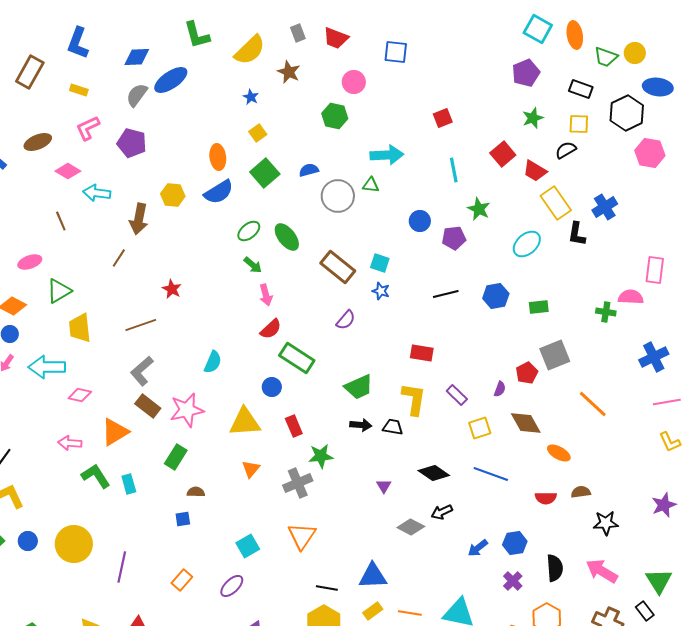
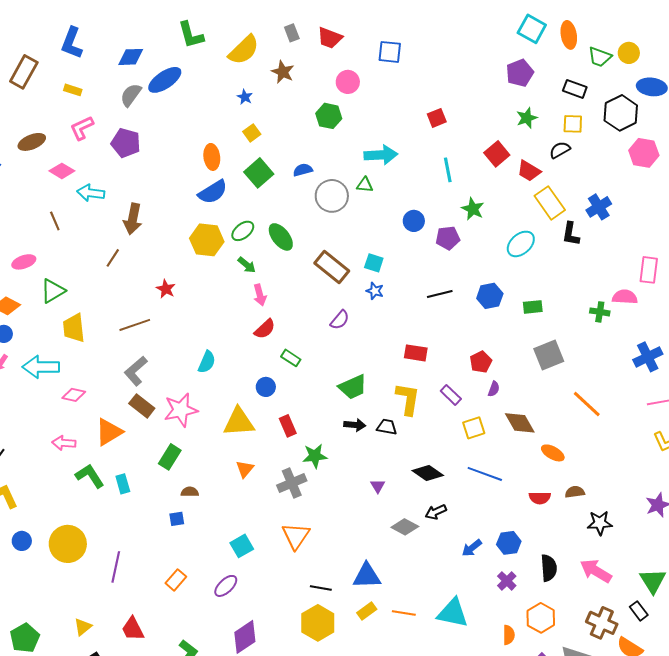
yellow hexagon: (173, 195) -> (207, 240), moved, size x1.4
green rectangle: (297, 358) -> (291, 358), size x0.6
red pentagon: (527, 373) -> (481, 362), moved

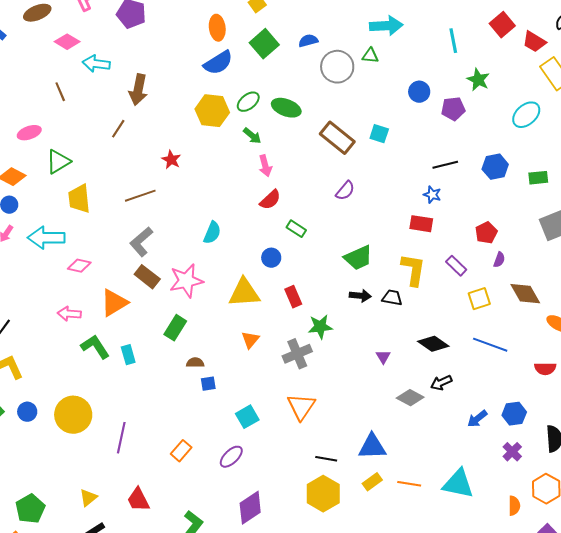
green ellipse: (281, 237) -> (286, 108), turned -32
blue star: (375, 291) -> (432, 195), moved
blue square: (177, 519) -> (208, 384), moved

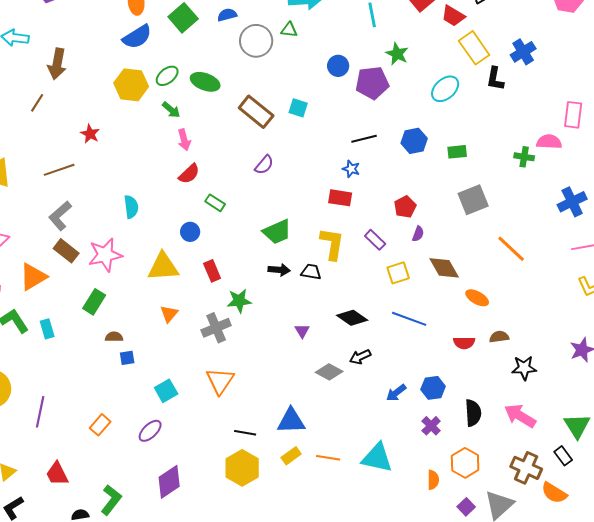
purple pentagon: (453, 109) -> (372, 83), size x1.4
cyan semicircle: (212, 233) -> (131, 207), turned -30

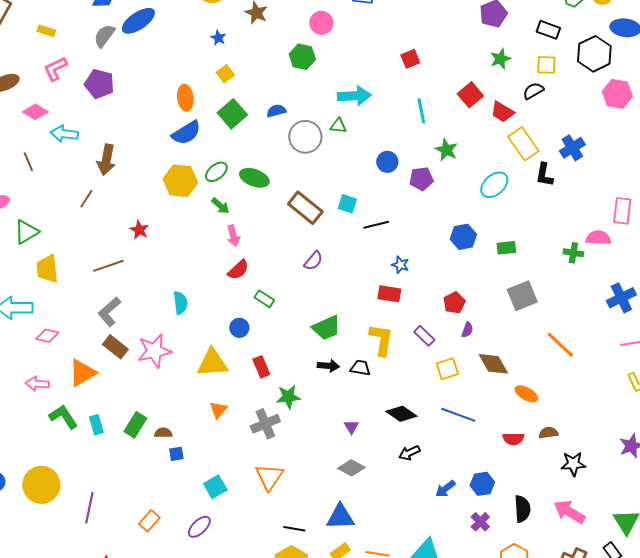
purple pentagon: (372, 83) -> (421, 179), size x0.7
black line: (364, 139) -> (376, 225), moved
green rectangle: (94, 302) -> (135, 425), moved
gray diamond: (329, 372) -> (351, 468), moved

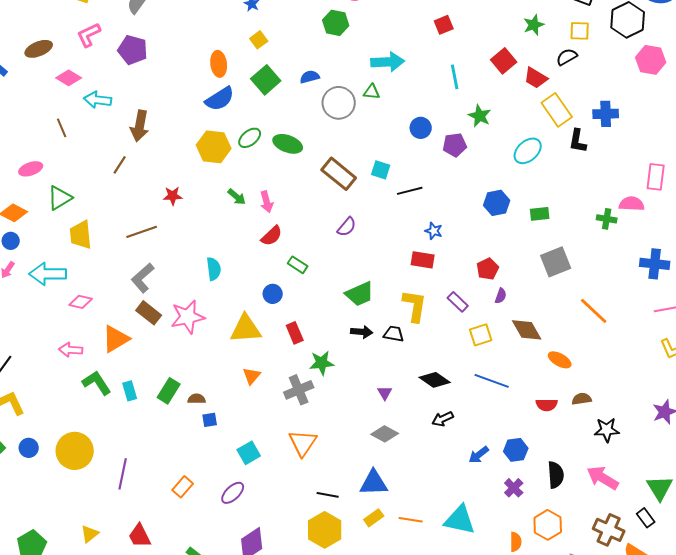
blue cross: (572, 148) -> (606, 114), turned 30
green arrow: (220, 206) -> (237, 197), moved
red star: (139, 230) -> (173, 196), turned -30
blue cross: (621, 298) -> (655, 264), turned 32

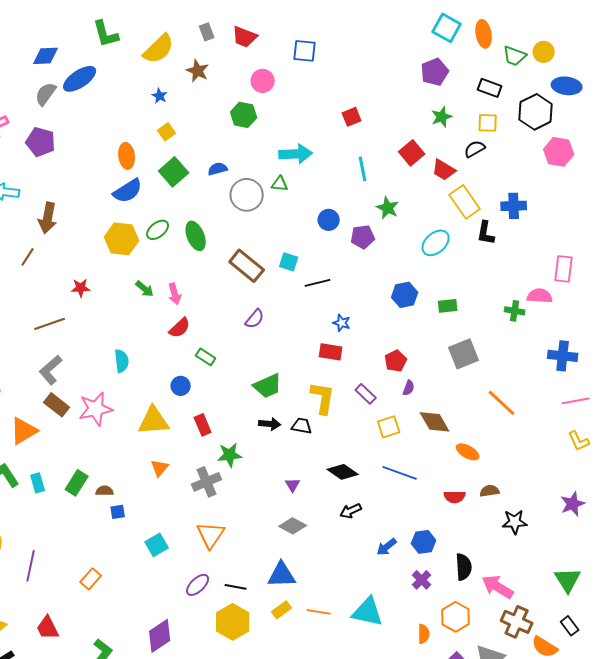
green ellipse: (288, 144) -> (196, 236), turned 48
pink arrow: (603, 478) -> (498, 587), moved
purple ellipse: (233, 493) -> (198, 585), moved
black rectangle: (646, 518) -> (570, 626), moved

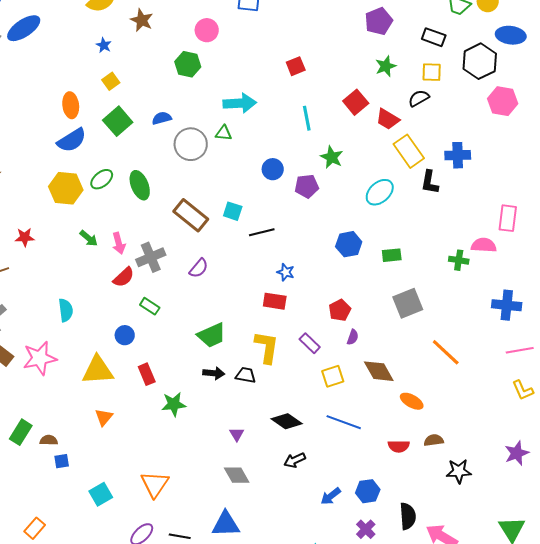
gray cross: (207, 482) -> (151, 257), moved
gray diamond: (293, 526) -> (237, 475), turned 32

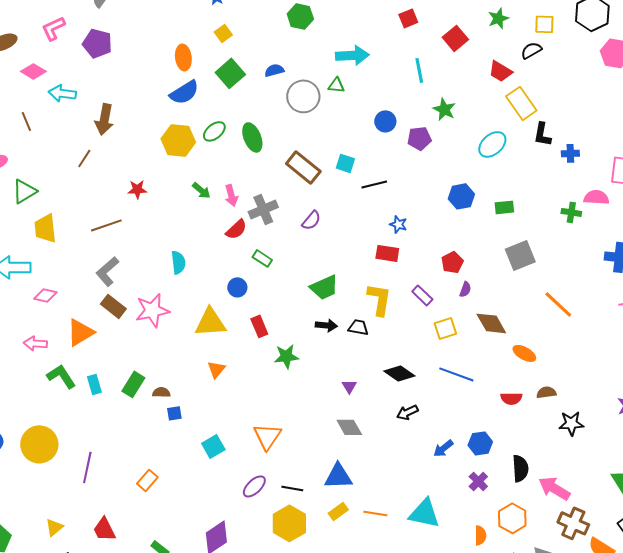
red square: (356, 102) -> (455, 38), moved
blue cross: (458, 155) -> (570, 153), moved, size x0.7

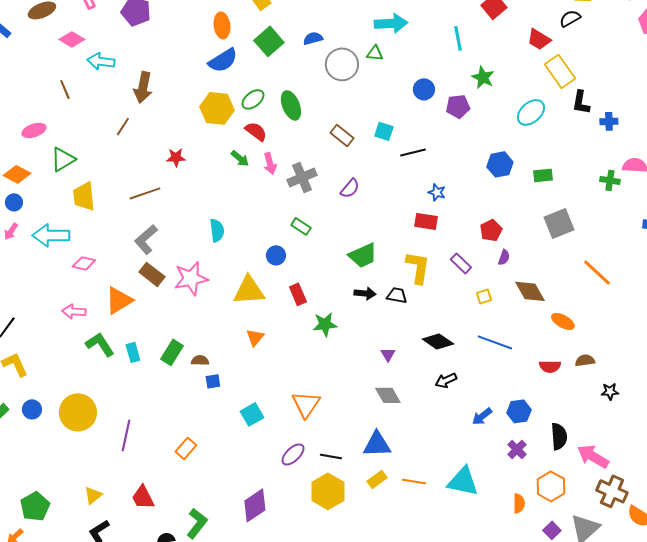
brown rectangle: (303, 167) -> (342, 135), size x0.7
red semicircle: (236, 229) -> (256, 131), moved, turned -100
yellow square: (445, 328) -> (484, 296), size x0.7
black star: (571, 423) -> (610, 391), size x0.7

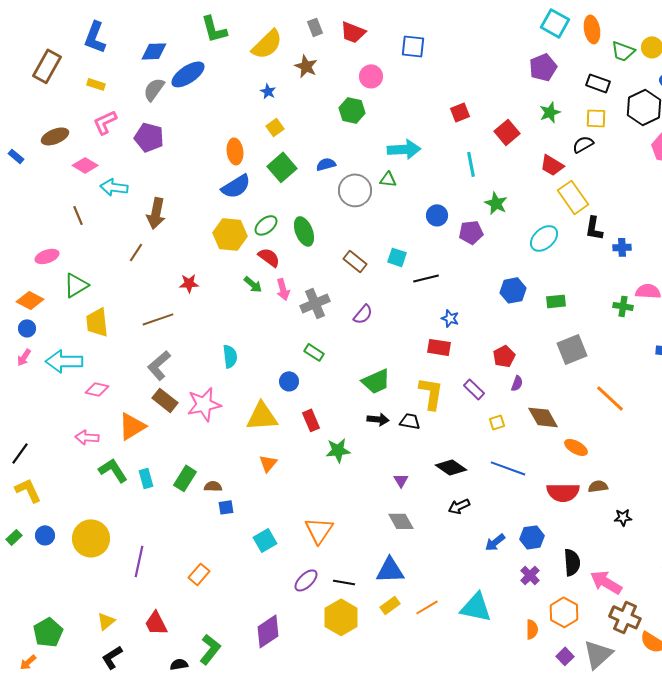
red semicircle: (550, 366) -> (563, 492), size x1.5
orange line: (414, 481) -> (427, 607), turned -40

